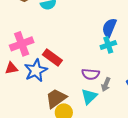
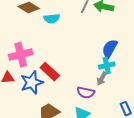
gray arrow: (106, 84) -> (102, 79), moved

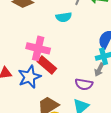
cyan semicircle: (52, 19) -> (64, 17), moved
pink cross: (21, 55) -> (38, 48), moved, turned 30

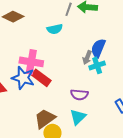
gray arrow: (99, 70) -> (87, 57), moved
blue star: (29, 77) -> (23, 78), moved, turned -30

